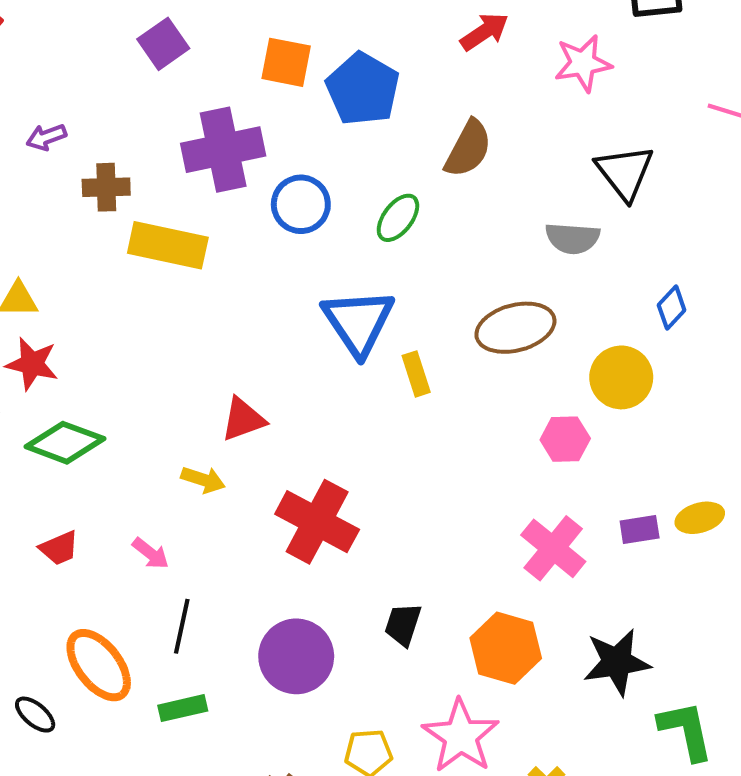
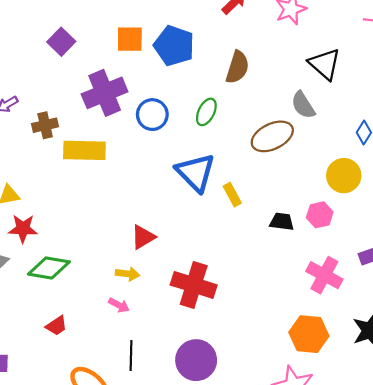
gray semicircle: (573, 238) -> (303, 105), turned 64
brown ellipse: (515, 328) -> (272, 136), moved
pink arrow: (151, 553) -> (119, 305), moved
black trapezoid: (403, 624) -> (282, 222), moved, turned 90

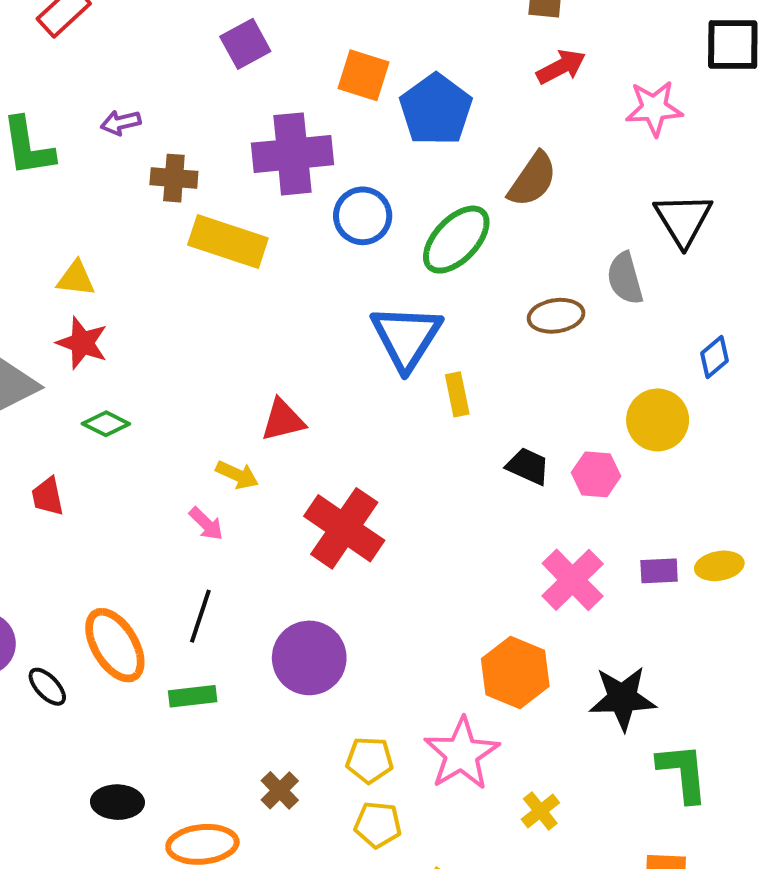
green ellipse: (206, 112) -> (456, 240), size x1.5
brown ellipse: (272, 136) -> (556, 316), size x0.7
green diamond: (49, 268) -> (106, 424), size x0.6
red trapezoid: (56, 326) -> (48, 496), moved, turned 95

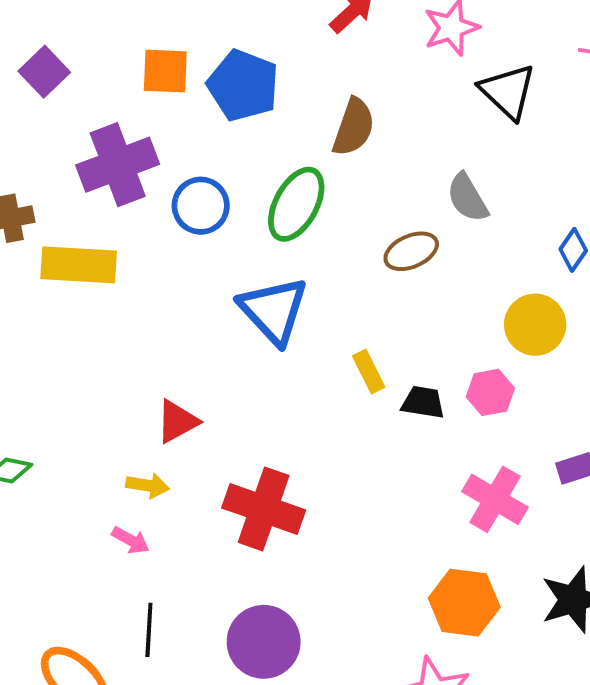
black triangle: (683, 220) -> (508, 91), moved
yellow rectangle: (457, 394) -> (369, 372), moved

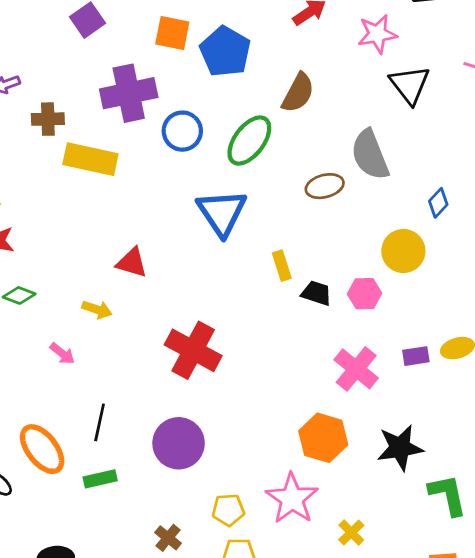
gray semicircle: (467, 198) -> (370, 155), size x1.4
red triangle: (177, 421) -> (132, 263), moved, turned 36
yellow arrow: (148, 485) -> (97, 309), moved
pink arrow: (131, 540) -> (62, 354), moved

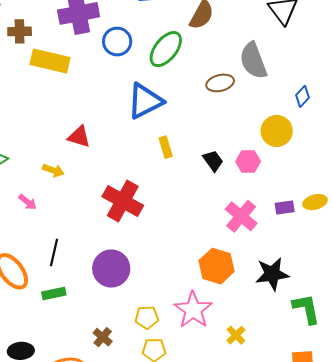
blue triangle: (222, 212) -> (145, 101), turned 36
yellow rectangle: (282, 266) -> (166, 147), moved
black trapezoid: (316, 293) -> (213, 161), turned 35

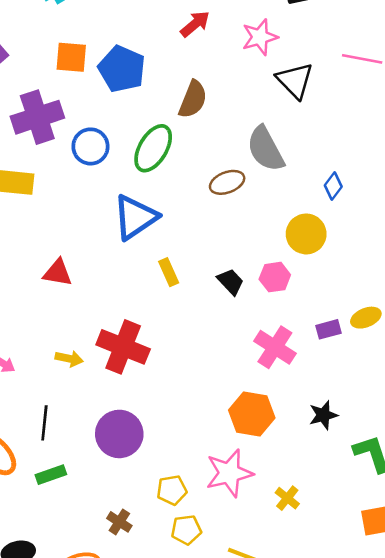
yellow arrow: (53, 170) -> (69, 359), moved
black star: (272, 274) -> (323, 415), size x0.7
pink star: (193, 310) -> (229, 473), turned 30

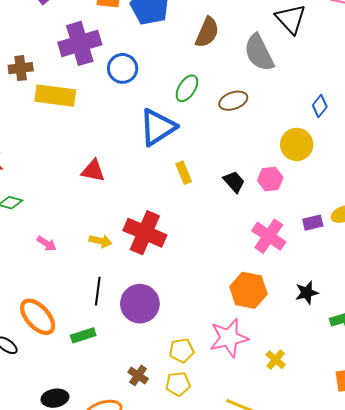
green ellipse: (153, 148) -> (187, 88), moved, size x0.7
gray semicircle: (265, 149) -> (259, 53), moved
black line: (44, 423) -> (98, 291), moved
yellow pentagon: (186, 530) -> (178, 384), moved

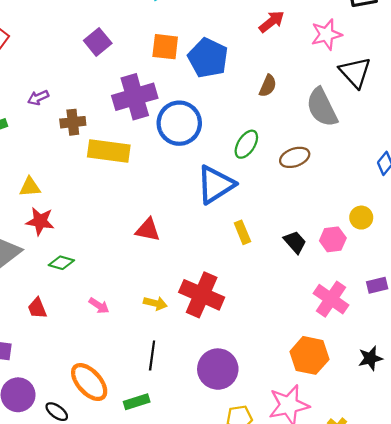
brown semicircle: (207, 32) -> (268, 86), size x0.7
blue circle: (123, 68) -> (179, 123), size x1.4
yellow circle: (297, 144) -> (361, 218), moved, size x0.7
purple circle: (140, 304) -> (218, 369), moved

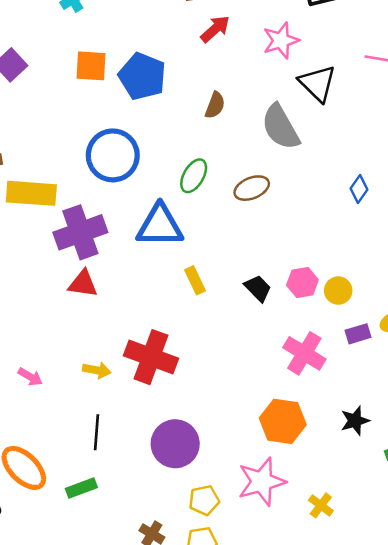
purple cross: (135, 97) -> (80, 232), moved
blue triangle: (215, 185) -> (160, 226), turned 36
yellow circle: (361, 218) -> (338, 291), moved

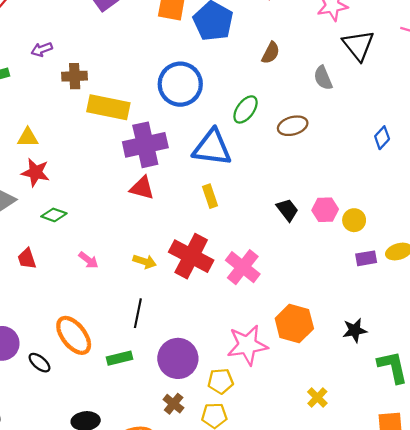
gray semicircle: (280, 127) -> (323, 78), size x0.6
yellow rectangle: (195, 280) -> (210, 196), moved
pink cross: (304, 353) -> (243, 267), moved
purple circle: (175, 444) -> (178, 358), moved
pink star: (262, 482) -> (247, 345), moved

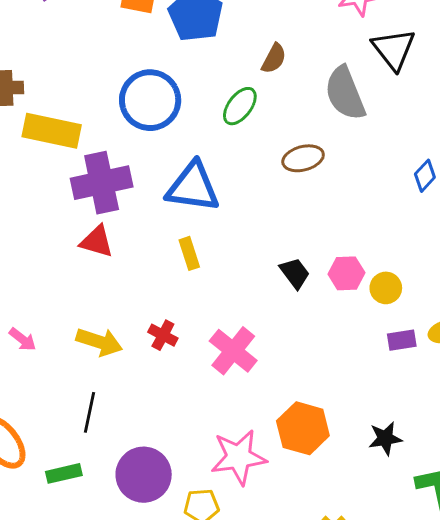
gray semicircle: (323, 78) -> (345, 93), size x1.6
green ellipse: (246, 109) -> (240, 106), moved
red cross: (191, 256) -> (163, 335), size x0.5
yellow arrow: (145, 261) -> (99, 342), size x1.4

